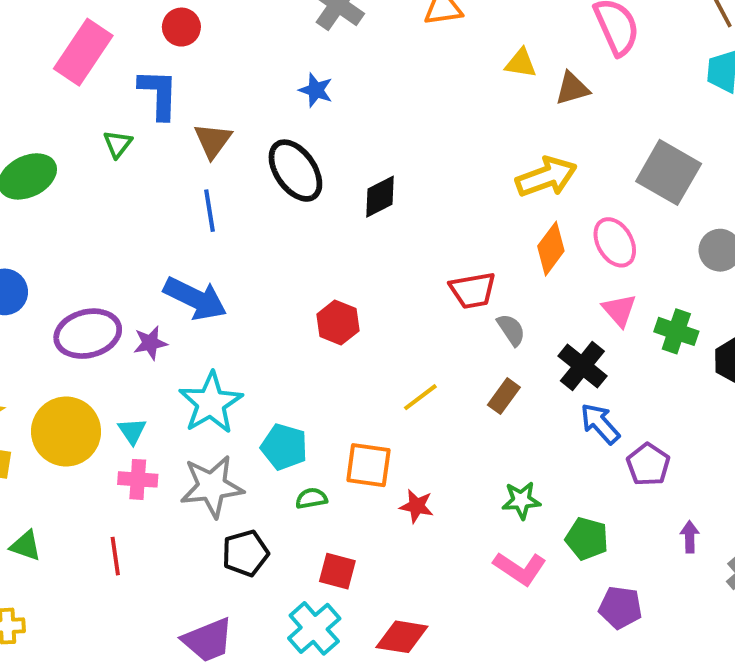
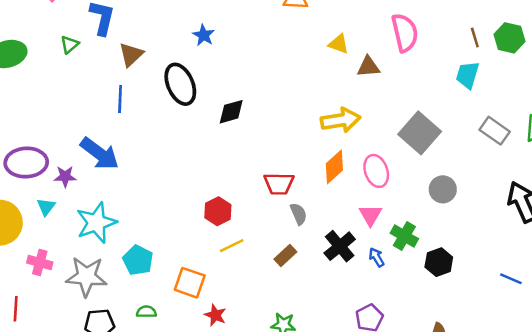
red hexagon: (338, 322) -> (218, 211), moved
blue arrow: (600, 424) -> (377, 257), moved, size x0.7
cyan triangle: (132, 431) -> (46, 207), moved
green semicircle: (311, 498) -> (146, 312), moved

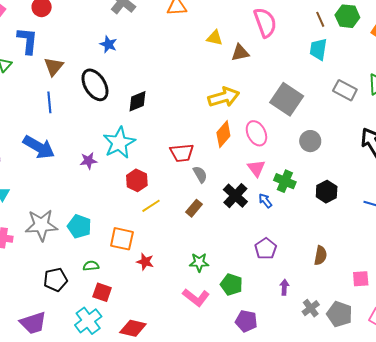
purple star: (65, 176) -> (88, 161), moved
cyan star: (96, 223) -> (119, 143), moved
black hexagon: (439, 262) -> (327, 192), moved
gray star: (86, 276) -> (41, 225), moved

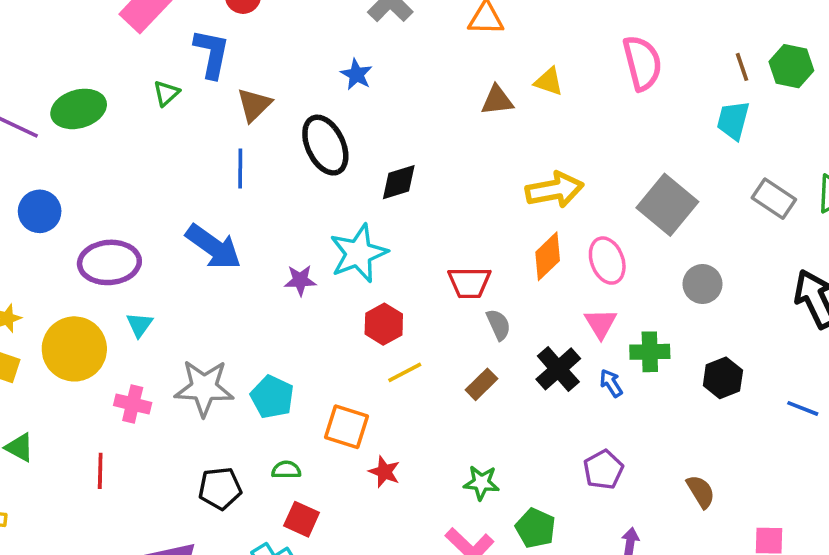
brown triangle: (240, 53) -> (497, 100), moved
green cross: (285, 181) -> (650, 352), turned -30
brown semicircle: (320, 255) -> (701, 492), turned -48

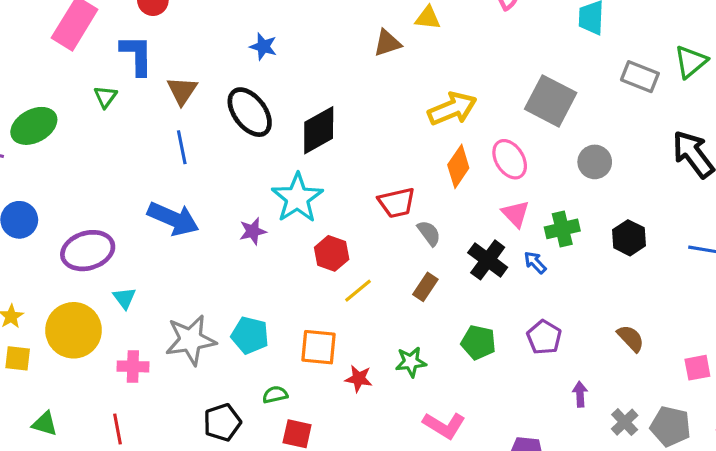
black diamond: (399, 182) -> (319, 130), size x1.4
green star: (481, 483) -> (411, 362), moved
green pentagon: (535, 528) -> (478, 342), moved

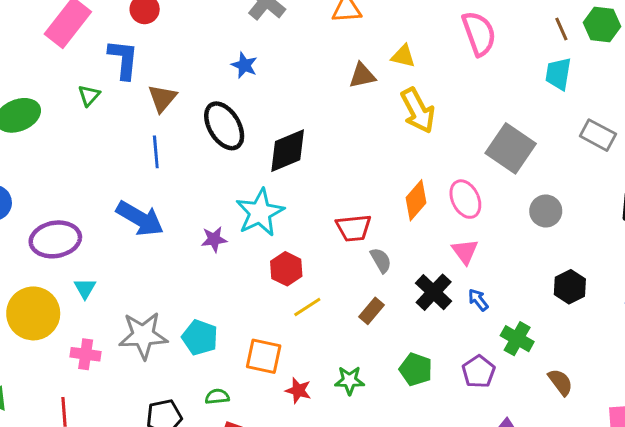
yellow arrow: (452, 109) -> (418, 111), moved, turned 78
green cross: (562, 229) -> (517, 339), moved, turned 36

